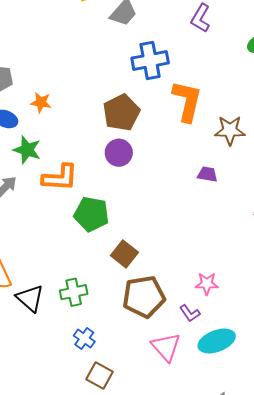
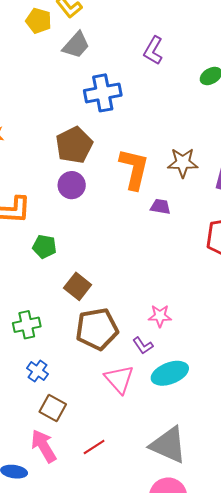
orange L-shape: (187, 101) -> (134, 169), moved
green pentagon: (91, 214) -> (44, 247), size x0.7

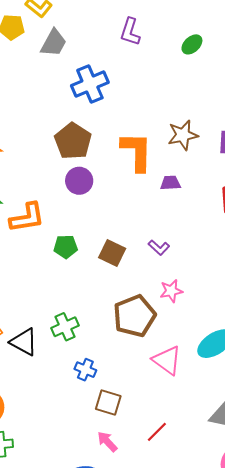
brown square: (78, 286) -> (112, 253), moved
pink star: (160, 316) -> (171, 291), moved
purple L-shape: (143, 346) -> (159, 248), moved
pink arrow: (44, 446) -> (107, 442), size x0.7

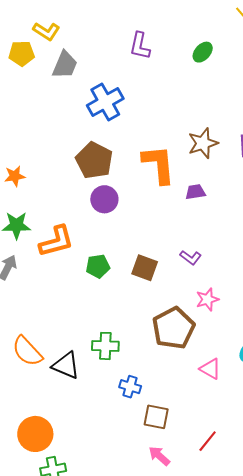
green cross: (65, 327) -> (105, 346), turned 32
pink triangle: (167, 360) -> (210, 369), size x0.7

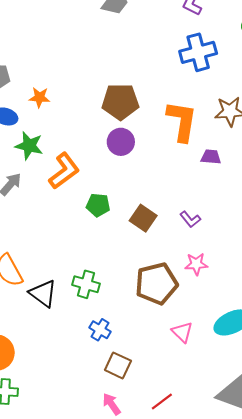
blue cross: (105, 102) -> (198, 52), moved
brown pentagon: (94, 160) -> (120, 102), turned 30
orange L-shape: (56, 241) -> (64, 171), turned -36

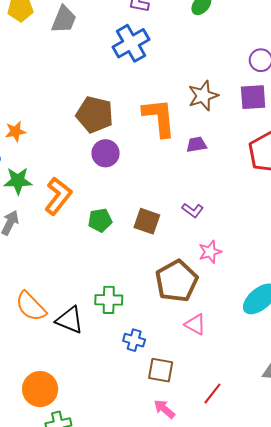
blue cross: (198, 52) -> (131, 43), moved
brown pentagon: (120, 102) -> (95, 115), turned 30
pink triangle: (182, 332) -> (195, 324), moved

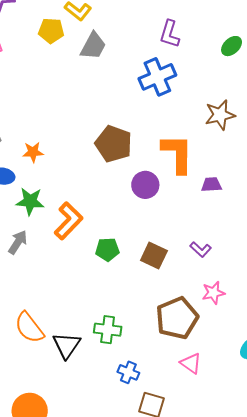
brown star: (203, 96) -> (220, 115), moved
purple circle: (106, 153) -> (145, 185), moved
black triangle: (70, 320) -> (66, 345), turned 36

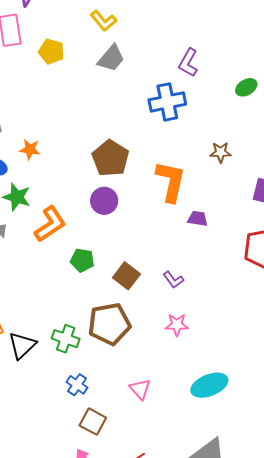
yellow pentagon: (51, 31) -> (51, 51), moved
brown star: (220, 115) -> (221, 152), size x0.7
purple circle: (145, 185) -> (104, 201), moved
brown pentagon: (177, 318) -> (109, 324), moved

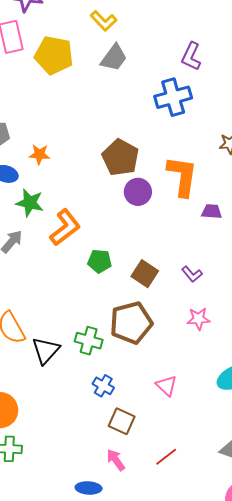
yellow pentagon: (51, 51) -> (54, 55), size x1.5
purple circle: (104, 201) -> (138, 192), moved

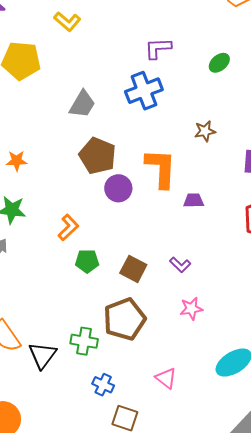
purple L-shape: (191, 56) -> (158, 48), turned 68
gray trapezoid: (114, 58) -> (82, 104), moved
orange L-shape: (65, 227) -> (68, 228), moved, size x0.7

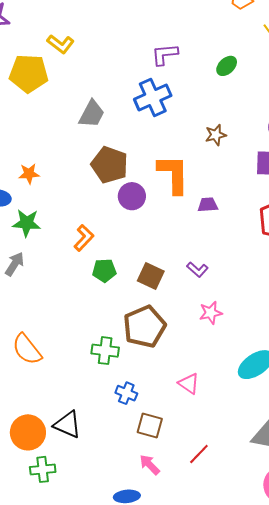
yellow L-shape: (67, 21) -> (61, 44), moved
black triangle: (42, 355) -> (67, 425), moved, turned -40

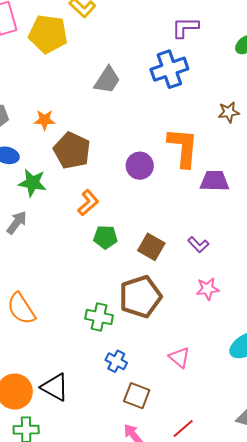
brown pentagon: (110, 165) -> (72, 150), moved
orange star: (29, 174) -> (45, 120), moved
purple trapezoid: (208, 205) -> (214, 181), size x1.4

